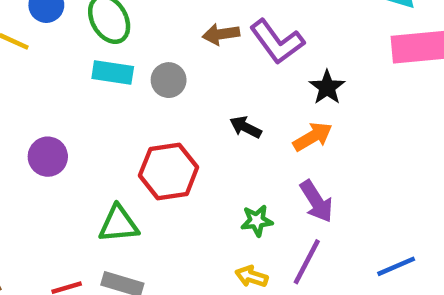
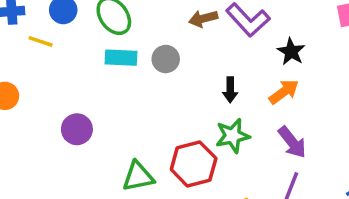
black arrow: (246, 127) -> (230, 90), turned -110
red hexagon: (169, 171) -> (194, 164), moved
green star: (257, 221) -> (233, 136), moved, size x1.4

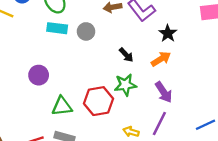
black arrow: (230, 90) -> (126, 55), turned -49
purple circle: (77, 129) -> (39, 75), moved

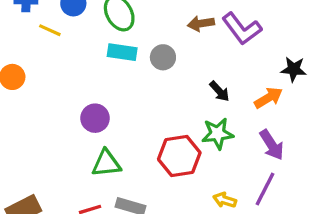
black star: (168, 33) -> (294, 69), moved, turned -30
green triangle: (62, 106) -> (106, 163), moved

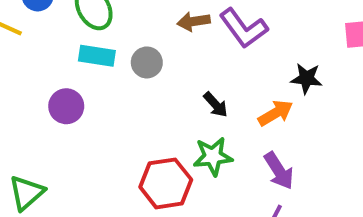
purple circle: (95, 118) -> (66, 106), moved
green triangle: (106, 163) -> (27, 193), moved, turned -36

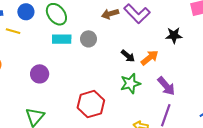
purple circle: (66, 106) -> (40, 74), moved
orange arrow: (275, 113) -> (150, 58), moved
red hexagon: (166, 183) -> (91, 104), moved

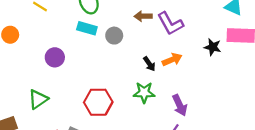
black star: (174, 35) -> (213, 47), moved
orange arrow: (150, 58) -> (172, 60), moved

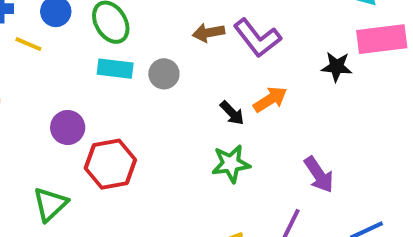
red hexagon: (98, 102) -> (110, 164), moved
purple arrow: (180, 105) -> (319, 175), moved

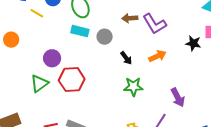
black arrow: (232, 113) -> (126, 58), moved
green triangle: (50, 204) -> (39, 84), moved

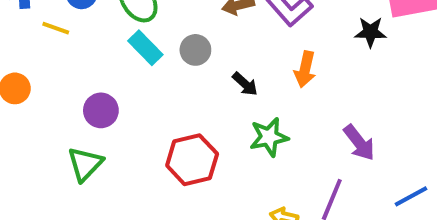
cyan rectangle: (80, 31) -> (145, 48), turned 42
orange arrow: (157, 56) -> (305, 69), turned 138
red hexagon: (72, 80) -> (192, 160), moved

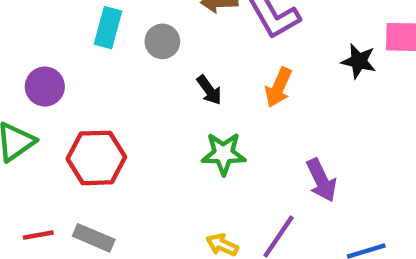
cyan rectangle: (145, 48) -> (108, 28), turned 48
red hexagon: (192, 160) -> (96, 158), moved

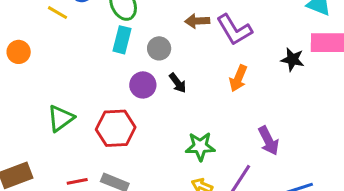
purple circle: (45, 87) -> (143, 85), moved
black arrow: (209, 90) -> (178, 83), moved
green star: (224, 154) -> (200, 146), moved

